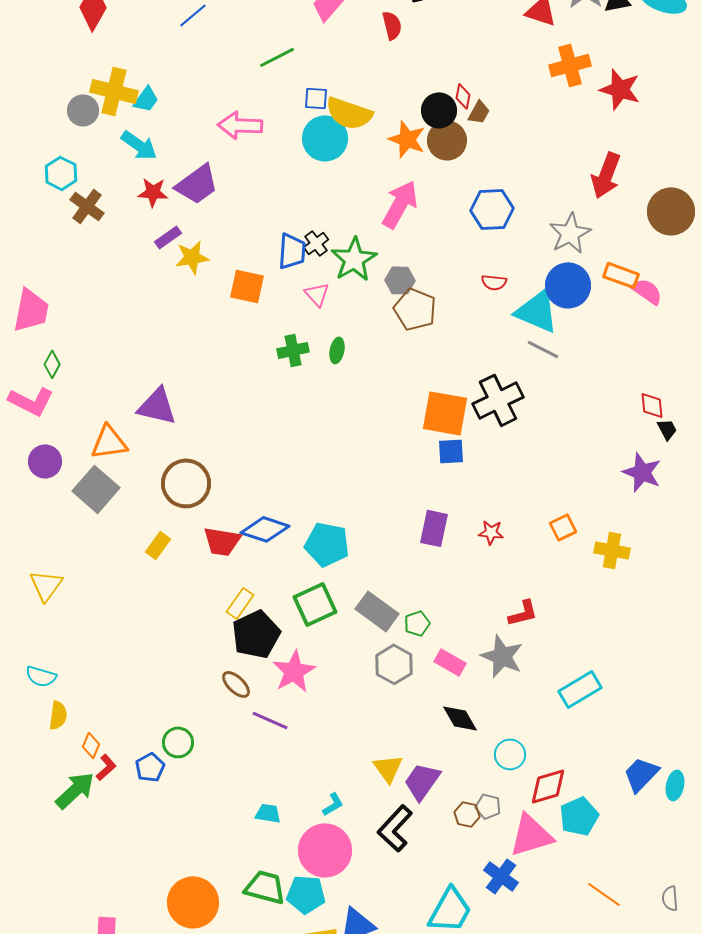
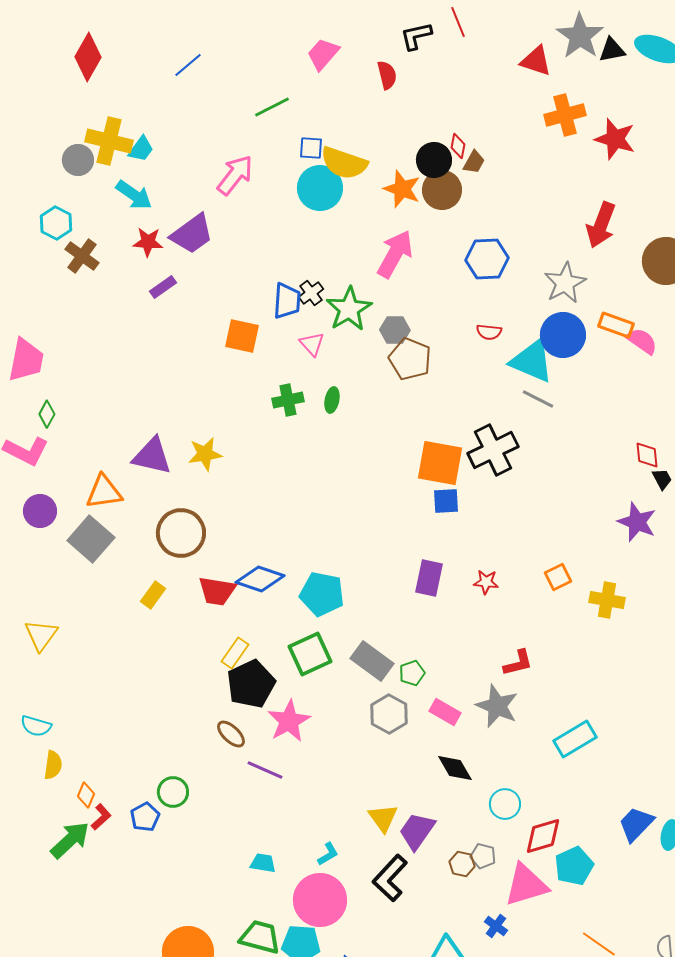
pink arrow: (240, 125) -> (235, 175), turned 126
yellow star: (192, 257) -> (205, 454), moved
blue cross: (501, 876) -> (496, 926), size x0.7

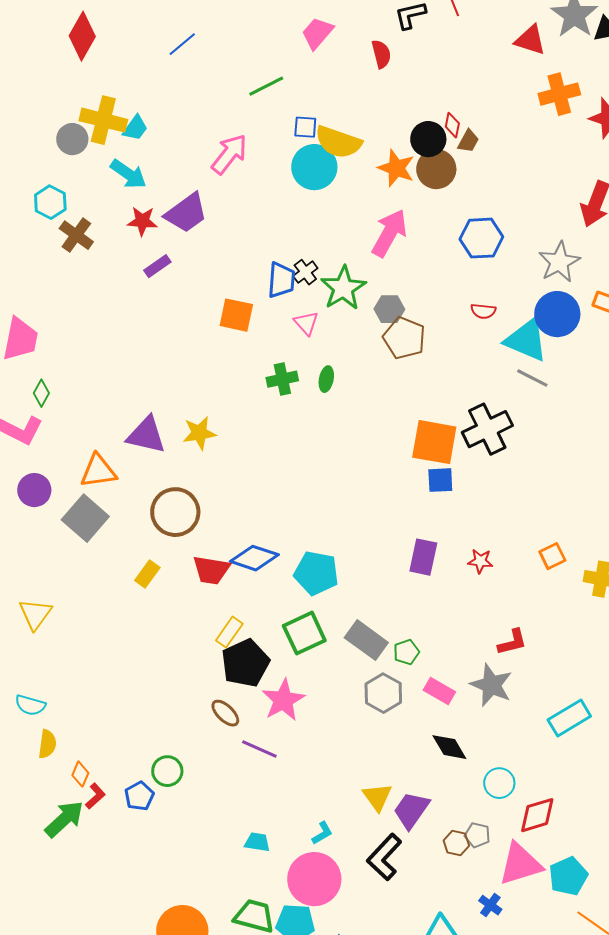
cyan pentagon: (574, 866) -> (568, 876), moved

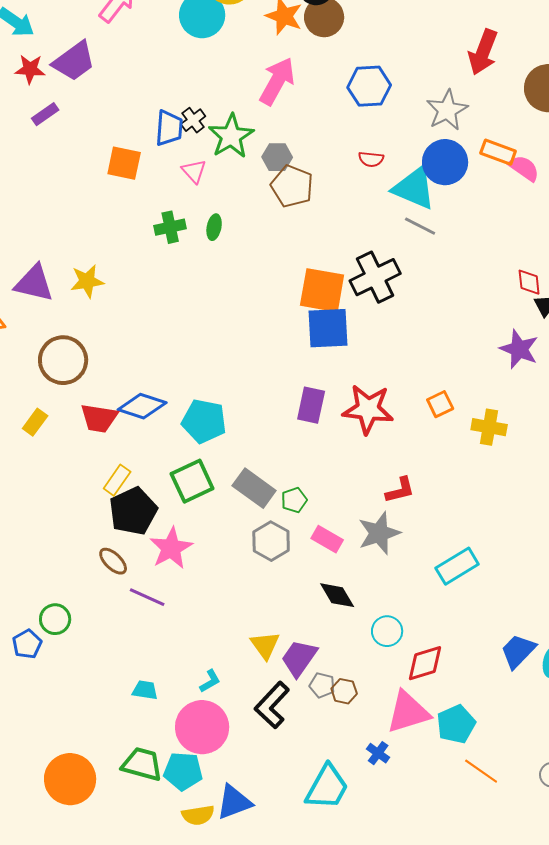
blue square: (440, 480) -> (328, 328), size x1.6
red star: (480, 561) -> (368, 409), size x2.0
gray star: (491, 685) -> (379, 533), turned 30
gray pentagon: (477, 835) -> (322, 685), moved

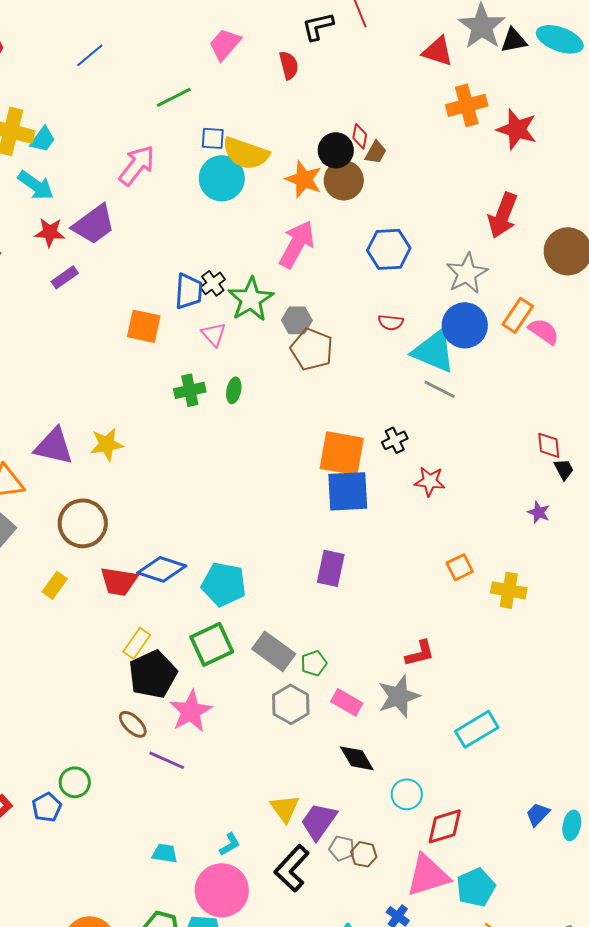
orange rectangle: (498, 152) -> (518, 315), turned -76
black cross: (375, 277) -> (395, 440), size x0.5
purple star: (519, 349) -> (539, 512), size x0.6
red star: (368, 409) -> (430, 481), moved, size x0.6
blue trapezoid: (518, 651) -> (538, 814), size x0.7

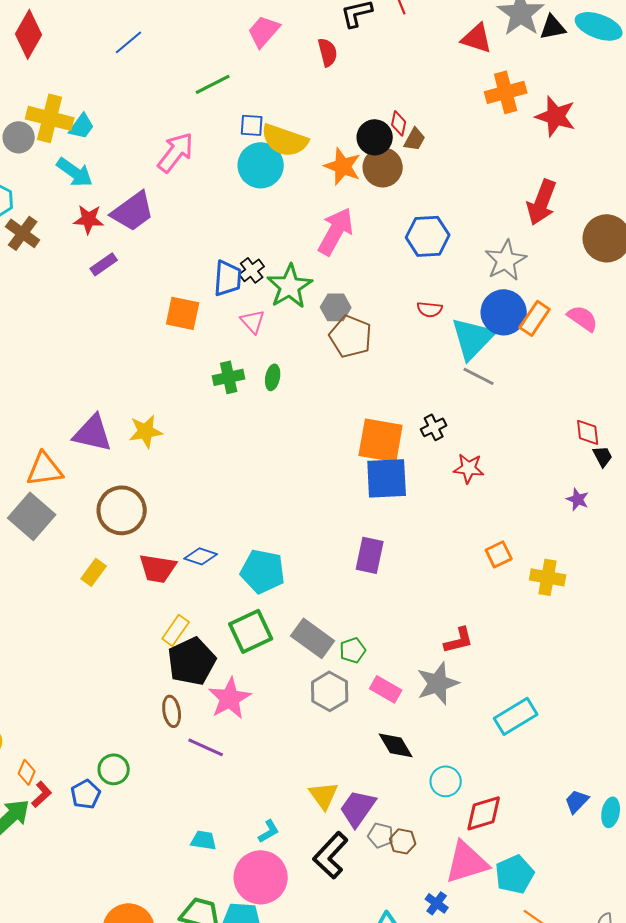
orange rectangle: (518, 315) -> (535, 318), moved
cyan triangle: (434, 351) -> (473, 338), turned 51
blue diamond: (162, 569) -> (201, 556), size x0.7
brown ellipse: (133, 724) -> (172, 711), turned 36

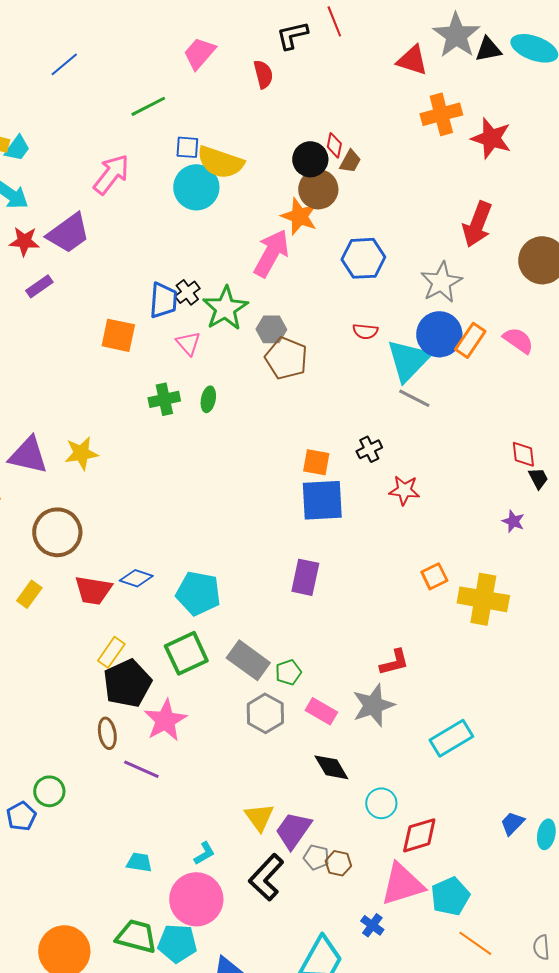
orange star: (343, 166) -> (299, 216), moved
orange square: (381, 440) -> (316, 462), size x0.6
yellow cross: (548, 577) -> (483, 599), size x1.4

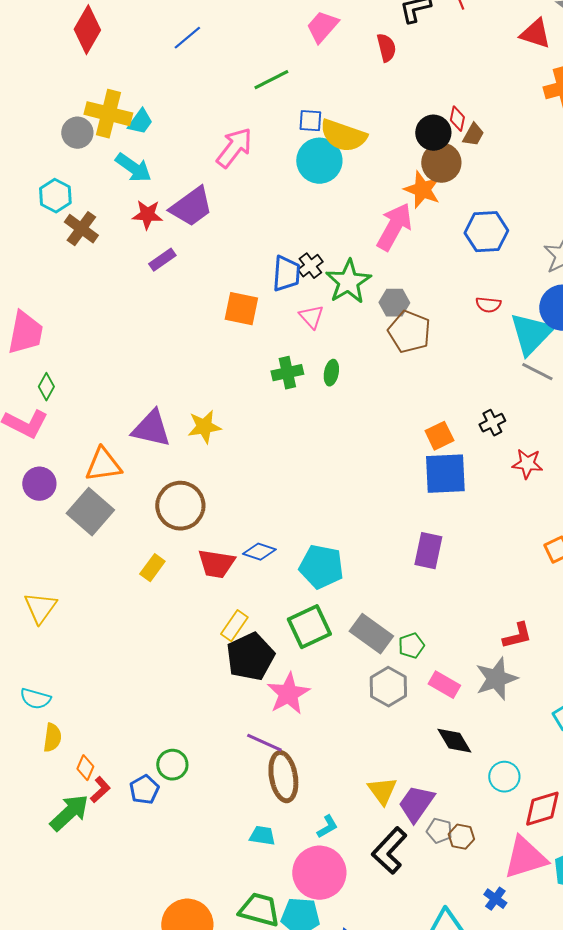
orange square: (316, 462) -> (439, 436), turned -36
brown ellipse: (107, 733) -> (283, 777), moved, size x1.6

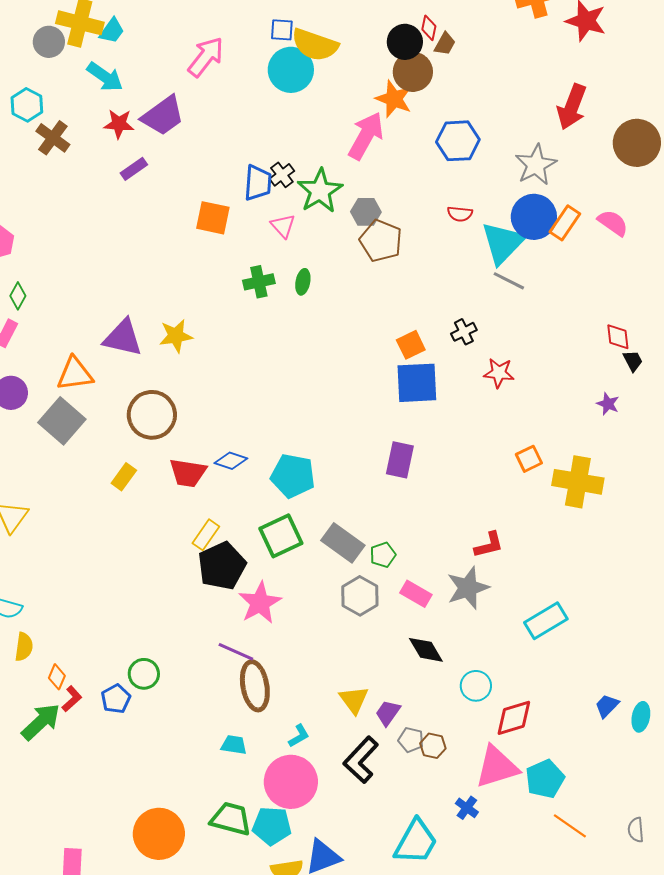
purple trapezoid: (416, 804) -> (388, 713), size x0.7

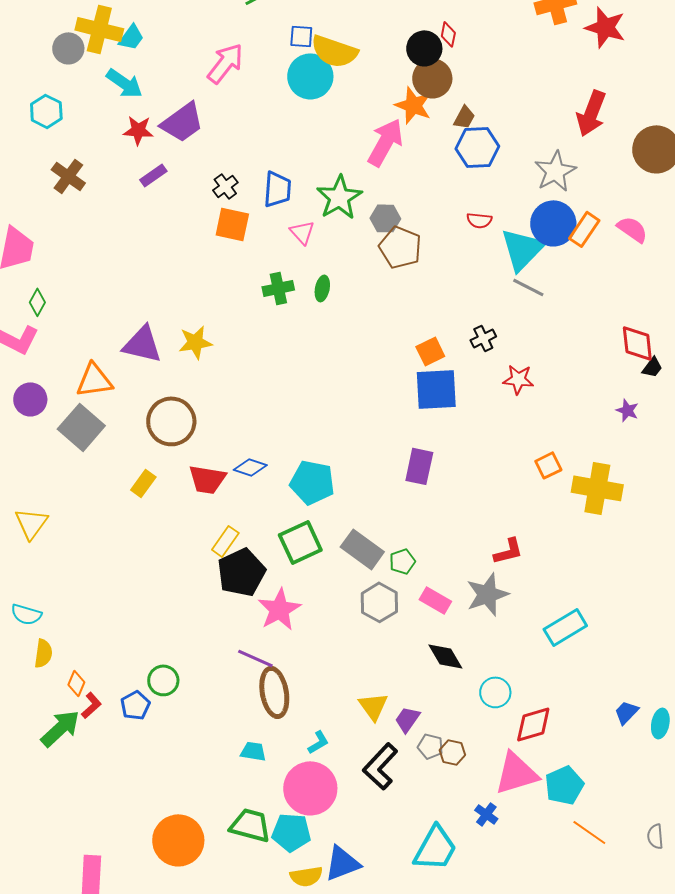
brown trapezoid: (445, 44) -> (464, 117), moved
brown cross: (53, 138) -> (68, 176), moved
black cross: (282, 175) -> (225, 186), moved
red diamond: (618, 337) -> (637, 343), size x1.4
black trapezoid: (633, 361) -> (652, 367), turned 65

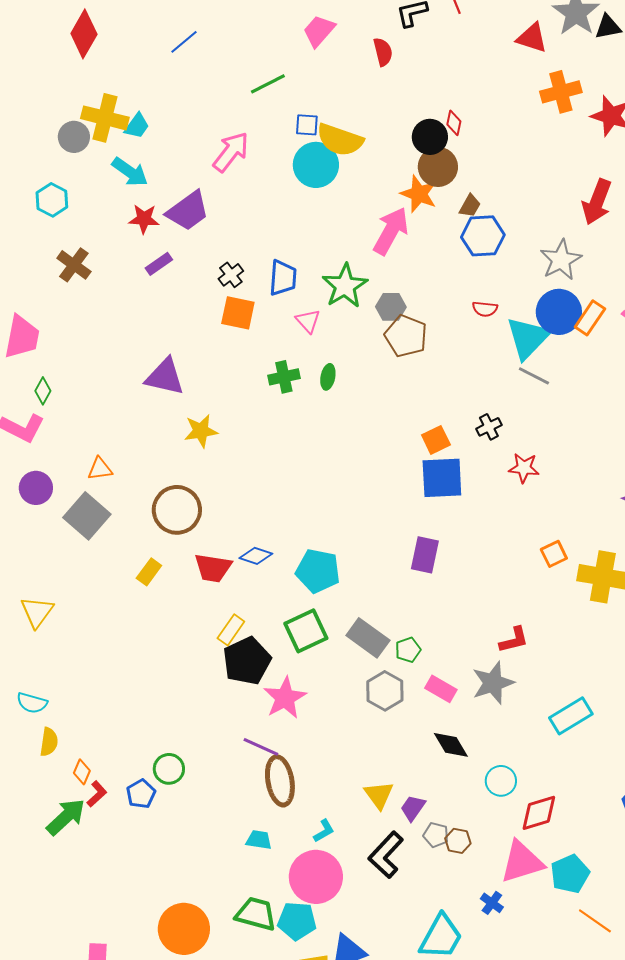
purple triangle: (142, 344) -> (165, 377), moved
orange triangle: (94, 380) -> (100, 469), size x0.7

